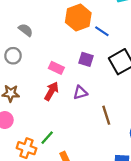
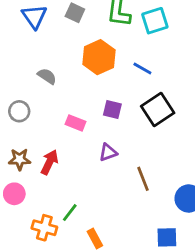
gray semicircle: (26, 30) -> (47, 76), moved
blue line: (102, 31) -> (142, 69), moved
red arrow: (51, 91) -> (49, 162), moved

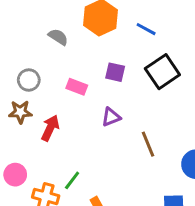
gray semicircle: (47, 76) -> (58, 37), moved
gray circle: (19, 111) -> (29, 80), moved
brown star: (20, 159) -> (20, 112), moved
pink circle: (14, 194) -> (15, 175), moved

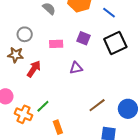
pink rectangle: (77, 87) -> (56, 44), turned -32
brown line: (148, 144) -> (97, 105), moved, turned 66

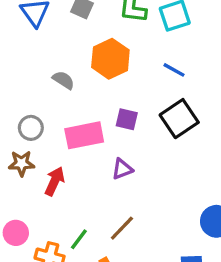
blue line: (109, 13) -> (174, 70), moved
pink rectangle: (56, 44) -> (84, 135), size x1.6
brown line: (97, 105) -> (122, 228), moved

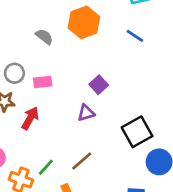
purple square: (127, 119) -> (99, 85), moved, turned 30
black square: (179, 119) -> (137, 132), moved
pink rectangle: (84, 135) -> (43, 82), moved, size x0.6

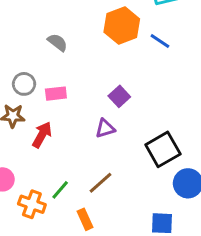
orange hexagon: (84, 22) -> (122, 25), moved

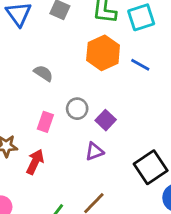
gray circle: (24, 84) -> (77, 109), moved
pink rectangle: (56, 94) -> (45, 122), turned -60

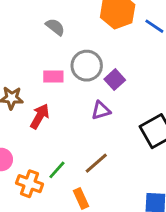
gray circle: (77, 109) -> (87, 66), size x1.4
pink rectangle: (45, 122) -> (53, 77), turned 66

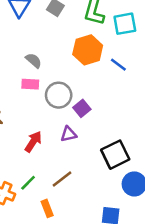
pink rectangle: (53, 77) -> (30, 84), moved
red arrow: (40, 116) -> (33, 142), moved

